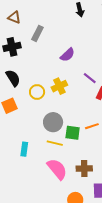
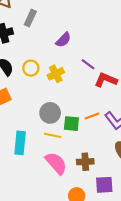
yellow circle: (37, 92) -> (31, 68), moved
cyan rectangle: (24, 149) -> (20, 143), size x1.5

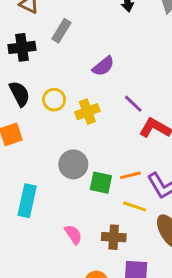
yellow line: (53, 135) -> (135, 206), moved
pink semicircle: (56, 163) -> (73, 234), size x0.6

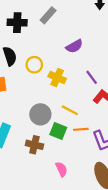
yellow cross: (87, 112) -> (57, 78), turned 35
yellow line: (135, 206) -> (70, 110), moved
pink semicircle: (73, 234) -> (61, 169), moved
brown cross: (114, 237) -> (34, 145), moved

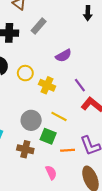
orange line: (81, 129) -> (68, 150), moved

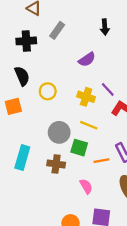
black arrow: (88, 13) -> (105, 27), moved
yellow circle: (25, 73) -> (48, 91), moved
yellow cross: (47, 85) -> (86, 97), moved

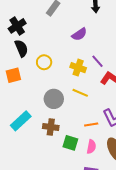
black cross: (26, 41) -> (17, 26), moved, turned -30
green square: (79, 148) -> (70, 143), moved
cyan rectangle: (22, 158) -> (21, 121), turned 30
pink semicircle: (86, 186) -> (91, 147), moved, turned 40

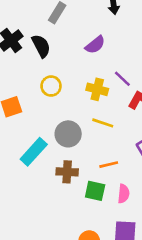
black semicircle: (21, 48) -> (41, 46), moved
cyan rectangle: (21, 121) -> (34, 152), moved
orange line: (91, 124) -> (109, 165), moved

